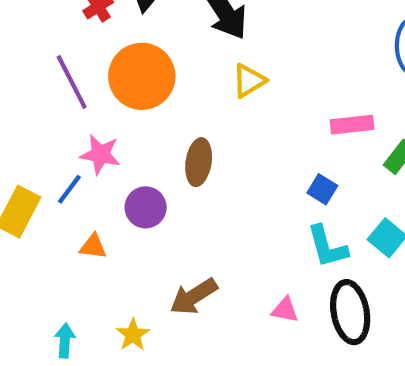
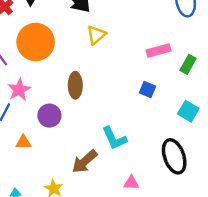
pink star: (100, 154) -> (19, 90), turned -30
cyan L-shape: (327, 247) -> (114, 138), moved
pink triangle: (285, 310) -> (131, 183), moved

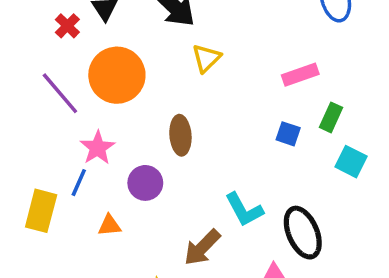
green rectangle: (188, 64) -> (331, 117), moved
black ellipse: (174, 156) -> (303, 233), moved

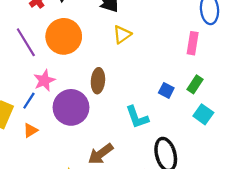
pink rectangle: (300, 75) -> (193, 43), moved, turned -70
purple circle: (145, 183) -> (71, 107), size x1.6
cyan L-shape: (244, 210) -> (137, 117), moved
orange triangle: (109, 225) -> (30, 130), moved, turned -35

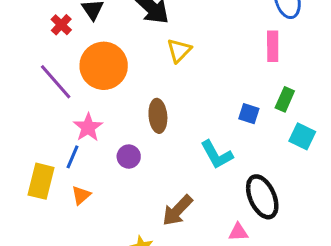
purple circle: (71, 107) -> (129, 157), size x0.5

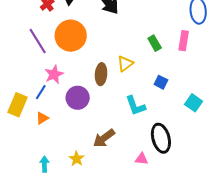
yellow triangle: (179, 50) -> (125, 64), moved
green rectangle: (285, 99) -> (155, 43), moved, turned -63
purple circle: (129, 157) -> (78, 98), size x1.5

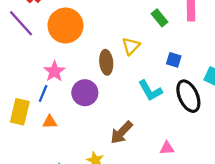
purple line: (38, 41) -> (21, 23), moved
orange triangle: (42, 118) -> (50, 122), turned 40
black ellipse: (161, 138) -> (188, 96), moved

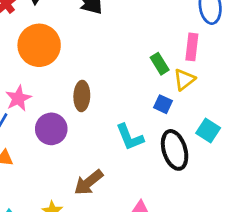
green rectangle: (159, 18) -> (160, 64), moved
yellow triangle: (131, 46) -> (184, 80), moved

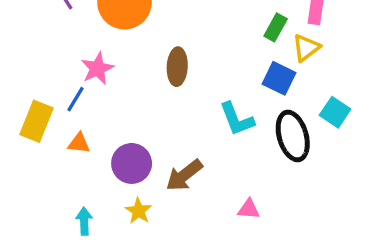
green rectangle: (160, 64) -> (276, 27), turned 60
blue square: (163, 104) -> (279, 78), size x1.4
purple circle: (51, 129) -> (132, 163), moved

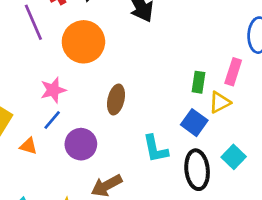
green rectangle: (276, 27) -> (198, 82), turned -30
blue line: (75, 99) -> (52, 120), moved
purple circle: (132, 163) -> (81, 144), moved

